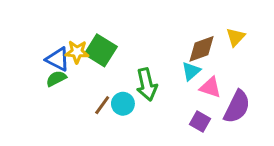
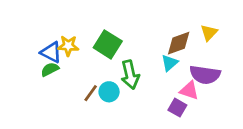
green square: (101, 50) -> (108, 44), moved
pink triangle: (210, 87) -> (189, 90), moved
purple semicircle: (237, 107) -> (205, 75), moved, turned 72

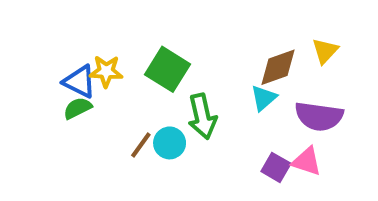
pink triangle: (189, 90) -> (307, 161), moved

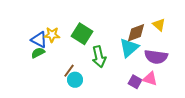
yellow triangle: (325, 51) -> (159, 25), turned -32
cyan triangle: (264, 98) -> (129, 48), size x1.5
cyan circle: (170, 143) -> (75, 80), moved

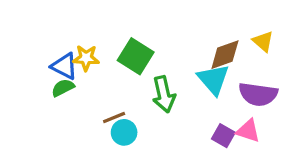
cyan triangle: (129, 48) -> (213, 79), turned -30
brown line: (69, 71) -> (114, 117), turned 32

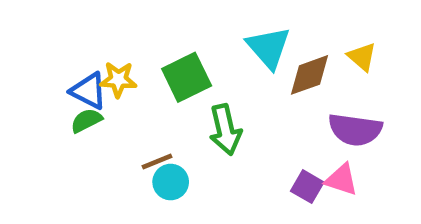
green square: (136, 56) -> (187, 77), turned 32
cyan triangle: (213, 79) -> (269, 48), moved

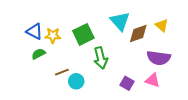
blue triangle: (89, 91) -> (34, 31), moved
brown line: (157, 162) -> (62, 72), moved
purple square: (307, 187) -> (127, 83), moved

